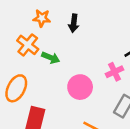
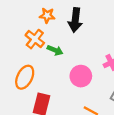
black arrow: (74, 23) -> (75, 20), size x1.5

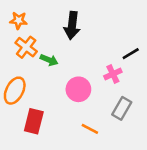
orange star: (47, 15) -> (18, 20), moved

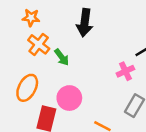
green arrow: (49, 60) -> (62, 57), turned 30
pink circle: (78, 89) -> (69, 98), moved

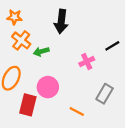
green arrow: (62, 57) -> (41, 51), turned 112
pink cross: (125, 71) -> (87, 61), moved

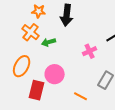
orange star: (15, 17) -> (39, 11), moved

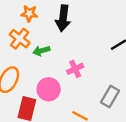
pink cross: (90, 51) -> (75, 69), moved

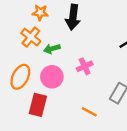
pink circle: (49, 89) -> (52, 77), moved

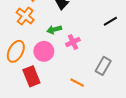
green arrow: (52, 49) -> (54, 30), moved
red rectangle: (38, 105) -> (31, 76), turned -36

